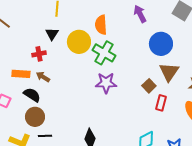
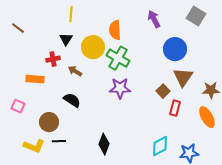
brown arrow: (43, 77) -> (75, 71), moved
black semicircle: (32, 95) -> (72, 100), moved

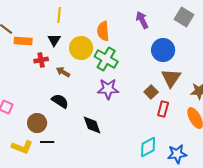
orange rectangle: (35, 79) -> (23, 41), moved
black diamond: (104, 144) -> (92, 125), moved, turned -40

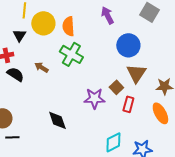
yellow circle: (81, 48) -> (43, 23), moved
brown arrow: (63, 72) -> (41, 67), moved
purple star: (108, 89) -> (94, 98), moved
black semicircle: (60, 101) -> (15, 74), moved

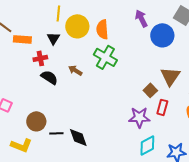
blue circle: (128, 45) -> (162, 35), moved
purple star: (94, 98) -> (139, 117), moved
black diamond: (57, 120) -> (78, 137), moved
black line: (12, 137) -> (56, 133), moved

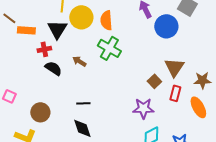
black triangle: (53, 38) -> (57, 29), size x1.5
red rectangle: (162, 107) -> (175, 93), moved
black line: (56, 133) -> (83, 103), moved

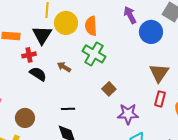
brown square: (154, 81) -> (109, 89), moved

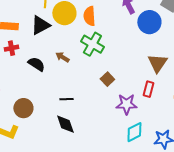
black triangle: (42, 35) -> (40, 25), turned 30
red cross: (29, 55) -> (11, 48), moved
red rectangle: (160, 99) -> (148, 89), moved

